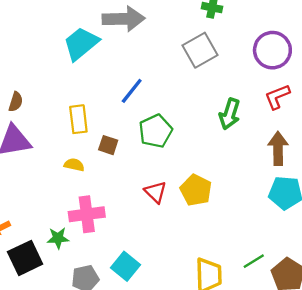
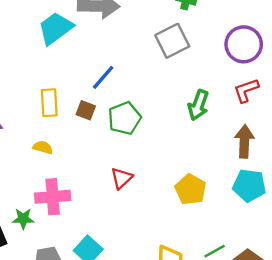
brown square: (108, 145) -> (86, 110), moved
yellow pentagon: (196, 190) -> (191, 189), moved
red triangle: (156, 192) -> (121, 178), turned 30

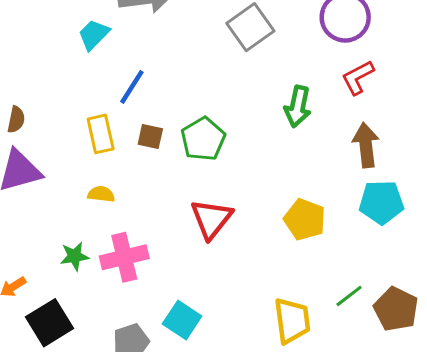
cyan trapezoid: (56, 28) -> (94, 35), size x0.7
blue line: (103, 77) -> (132, 87), moved
red triangle: (121, 178) -> (211, 219), size x1.4
green star: (23, 219) -> (75, 256), moved

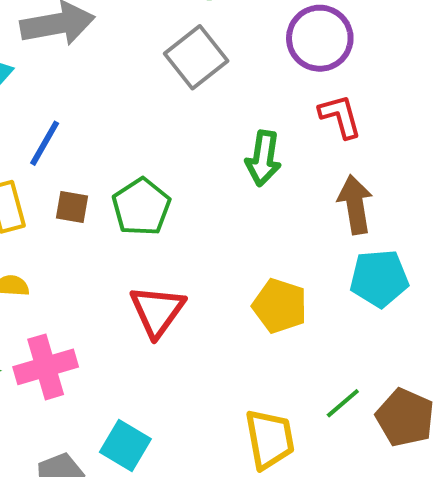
red L-shape: (358, 77) -> (340, 116), turned 105

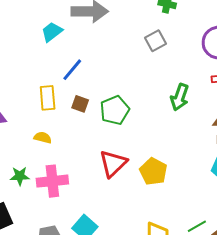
gray square: (196, 57) -> (156, 41), size x0.7
yellow pentagon: (280, 306) -> (153, 171), moved

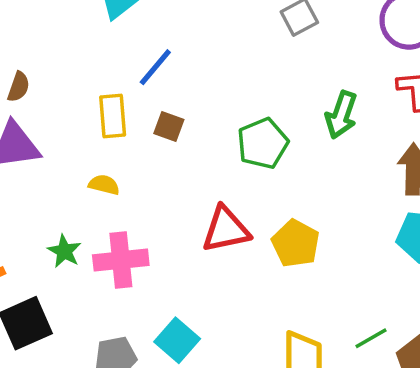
green pentagon: (115, 110) -> (263, 143), moved
red triangle: (113, 163) -> (226, 229), turned 32
green star: (20, 176) -> (64, 251), turned 30

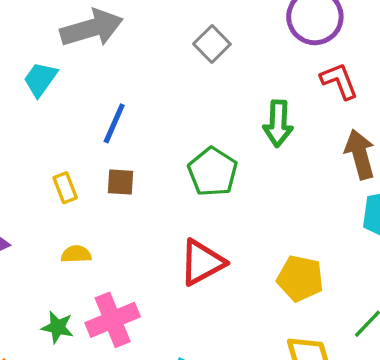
blue line: (155, 67) -> (114, 123), moved
yellow rectangle: (113, 116) -> (65, 188), size x0.7
yellow pentagon: (296, 243) -> (300, 278), moved

